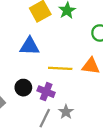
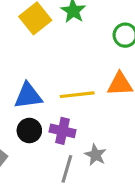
blue triangle: (29, 46) -> (28, 96), moved

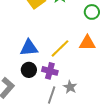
yellow line: (77, 95) -> (60, 48), turned -40

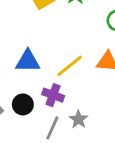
black circle: (29, 70) -> (23, 104), moved

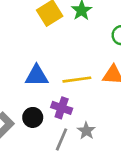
yellow line: (70, 66) -> (77, 80), turned 32

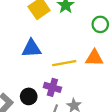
blue triangle: (37, 76) -> (31, 48), moved

